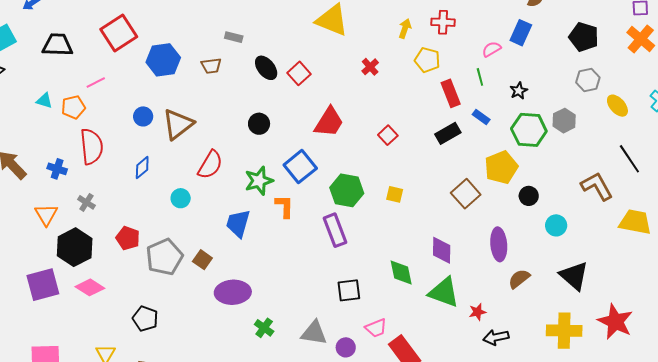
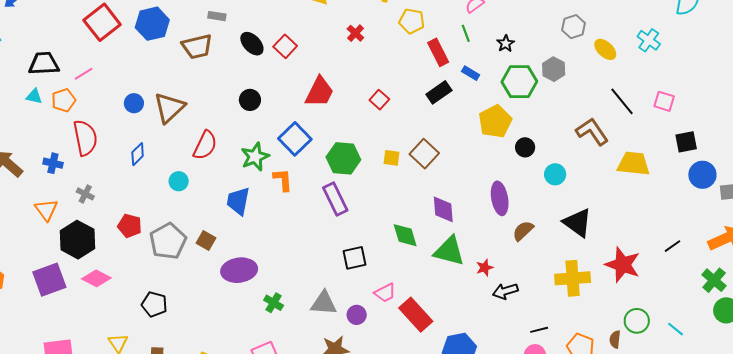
black trapezoid: (57, 45) -> (44, 64), moved
blue hexagon: (163, 60) -> (152, 24), moved
brown trapezoid: (211, 66) -> (197, 47), size x1.5
brown square: (466, 194) -> (424, 154), moved

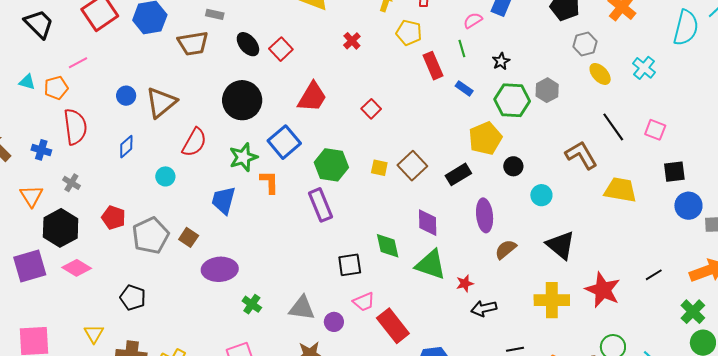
gray hexagon: (574, 27) -> (585, 44), moved
black trapezoid: (44, 64) -> (39, 24), moved, turned 44
black rectangle: (439, 92) -> (458, 174), moved
black circle: (250, 100) -> (242, 100), size x1.8
black square: (355, 258) -> (350, 265), moved

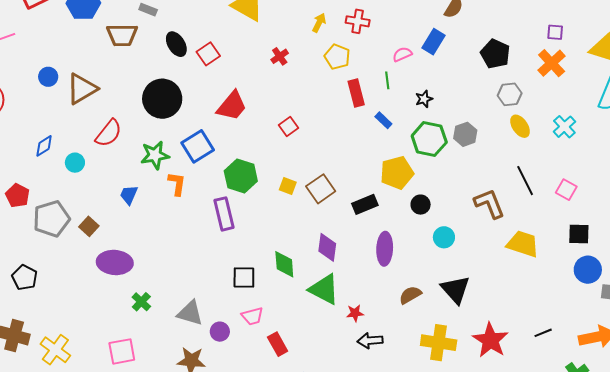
blue diamond: (126, 147) -> (44, 146), moved
blue trapezoid: (223, 200) -> (129, 195), size x0.7
brown semicircle: (506, 249) -> (410, 295), moved
red rectangle: (393, 326) -> (278, 344), size x0.7

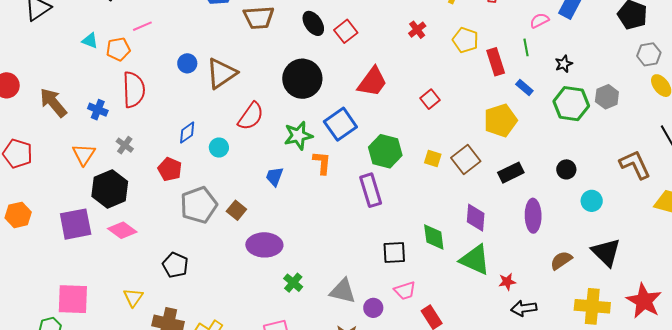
yellow pentagon: (337, 57) -> (465, 40), moved
yellow pentagon: (397, 173) -> (500, 120), moved
red pentagon: (18, 196) -> (170, 169), moved

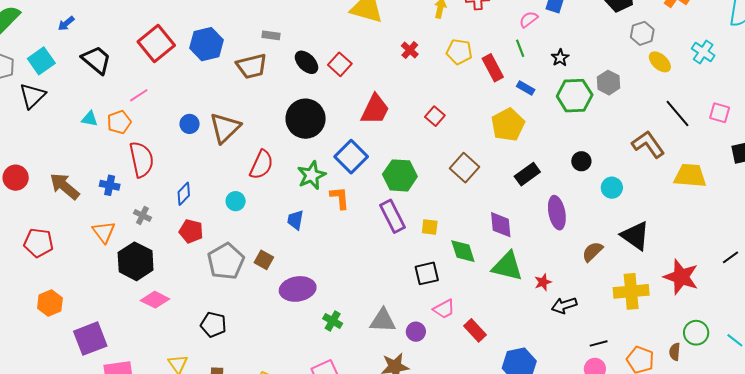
blue diamond: (187, 133) -> (184, 194), moved
yellow square: (433, 159) -> (430, 227), moved
brown square: (466, 159) -> (464, 168), moved
purple square: (76, 224) -> (90, 339), moved

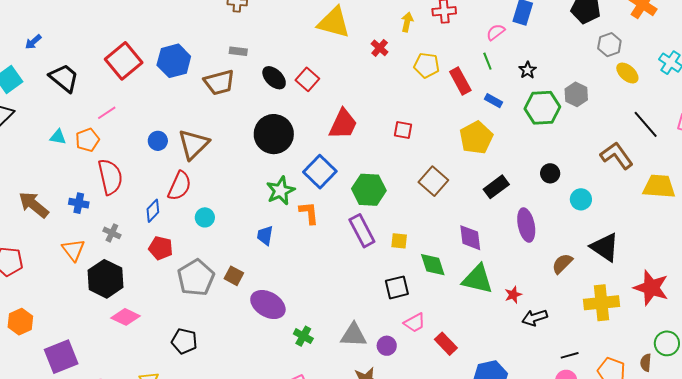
red cross: (410, 50) -> (380, 48), moved
red square: (435, 116) -> (403, 130), turned -30
red semicircle: (261, 165) -> (180, 186), moved
purple ellipse: (298, 289) -> (268, 305), turned 40

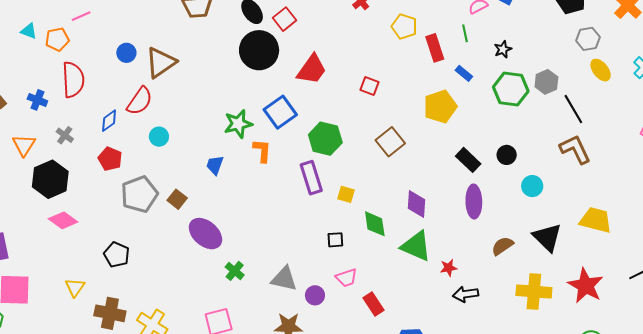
black line: (646, 124) -> (573, 109), moved
black circle: (274, 134) -> (259, 50), moved
yellow trapezoid: (659, 186) -> (596, 220), moved
black rectangle: (496, 187) -> (468, 160), moved, turned 70
black square: (397, 287) -> (335, 240), size x0.7

